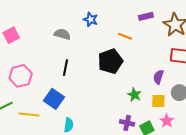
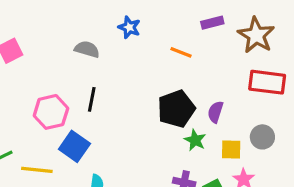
black pentagon: (110, 61) -> (176, 109), moved
pink hexagon: (21, 76) -> (51, 112), moved
purple semicircle: (158, 77) -> (215, 112), moved

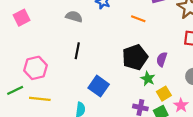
pink hexagon: (51, 112) -> (35, 68), moved
blue square: (74, 146) -> (99, 86), moved
yellow square: (231, 149) -> (164, 94), moved, turned -32

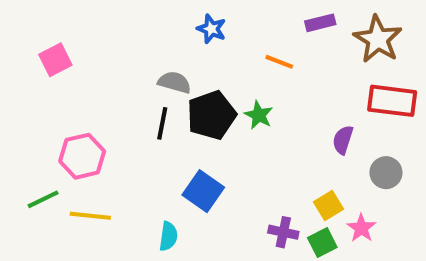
gray semicircle: (74, 17) -> (175, 82), moved
black pentagon: (135, 57) -> (211, 115), moved
purple semicircle: (162, 59) -> (343, 140), moved
green star: (148, 79) -> (259, 115), moved

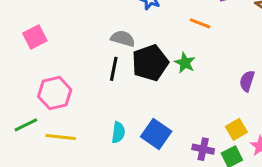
pink square: (55, 60) -> (35, 37), moved
blue square: (203, 191) -> (156, 134), moved
cyan semicircle: (168, 236) -> (118, 132), moved

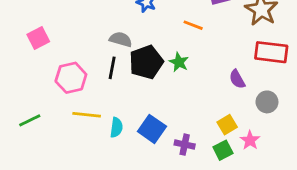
purple semicircle: (247, 81) -> (237, 79), turned -48
pink hexagon: (55, 93) -> (71, 78), moved
yellow line: (61, 137) -> (87, 115), moved
purple cross: (203, 149) -> (185, 145), moved

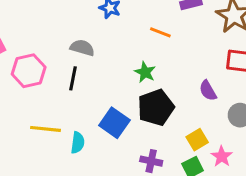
black pentagon: (146, 62) -> (156, 107), moved
pink hexagon: (71, 78) -> (29, 71), moved
blue square: (152, 129) -> (114, 123), moved

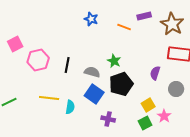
orange line: (160, 32) -> (124, 27), moved
gray semicircle: (82, 48) -> (92, 72), moved
purple semicircle: (208, 91) -> (155, 73), turned 48
purple cross: (151, 161) -> (108, 119), moved

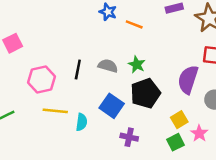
orange line: (124, 27) -> (134, 24), moved
pink hexagon: (38, 60) -> (42, 80), moved
gray semicircle: (92, 72) -> (108, 66), moved
purple semicircle: (155, 73) -> (188, 80), size x1.6

